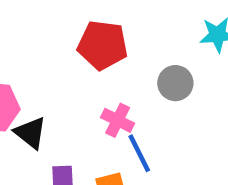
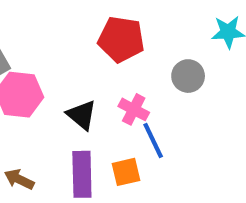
black triangle: (30, 133) -> (82, 115), moved

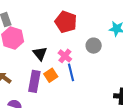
orange square: (126, 172) -> (51, 75), moved, turned -32

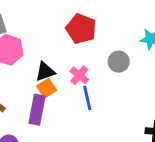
black triangle: (40, 54) -> (45, 72), turned 49
orange square: (51, 75) -> (47, 88), moved

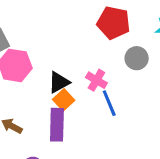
red pentagon: (81, 29) -> (114, 23), moved

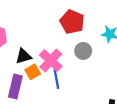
pink cross: (96, 80) -> (51, 61), size x1.5
orange square: (64, 100) -> (33, 72), moved

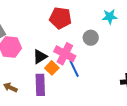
red pentagon: (72, 22) -> (60, 18), moved

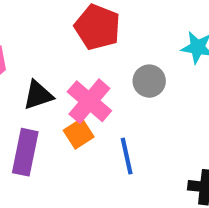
orange square: (52, 68) -> (79, 134), moved
blue line: (74, 69) -> (127, 156), moved

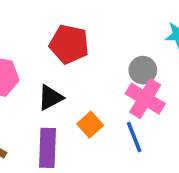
red pentagon: (97, 27) -> (69, 44), moved
pink cross: (89, 101) -> (145, 99), moved

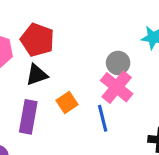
red pentagon: (69, 44) -> (37, 40), moved

